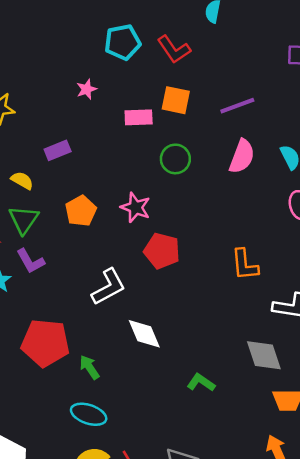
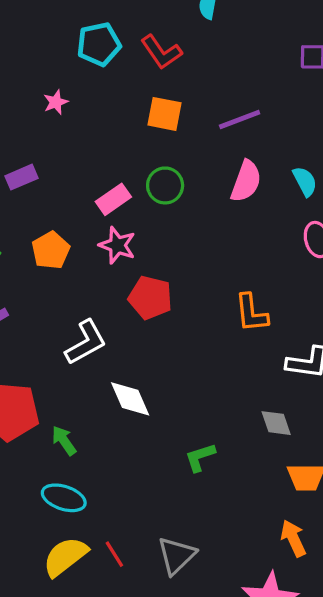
pink rectangle: (139, 117) -> (113, 199), moved, turned -32
gray diamond: (264, 355) -> (276, 423), size x0.7
green L-shape: (201, 383) -> (200, 457), turned -52

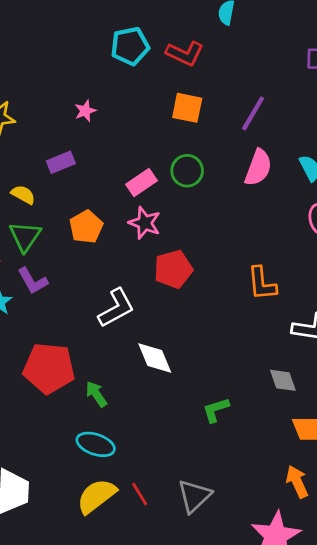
red L-shape: (161, 52) -> (185, 53), turned -30
pink star: (56, 102) -> (85, 111), moved
purple line: (240, 120) -> (253, 113), turned -39
red pentagon: (150, 298) -> (173, 269), turned -30

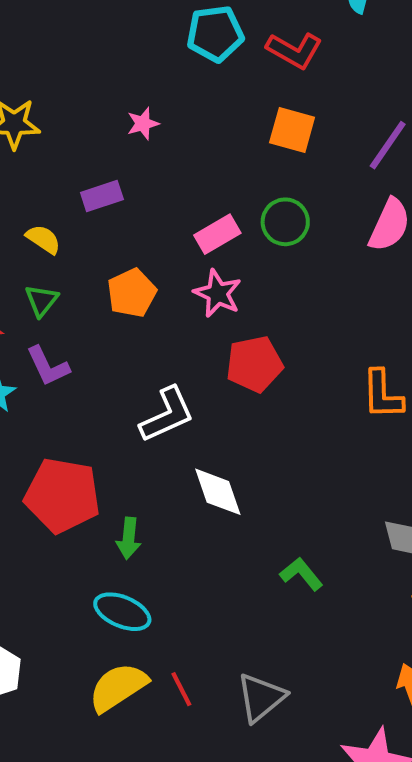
green triangle: (25, 236) -> (42, 300), size x0.7
green arrow: (96, 394) -> (129, 538), turned -144
green L-shape: (216, 410) -> (301, 574), turned 64

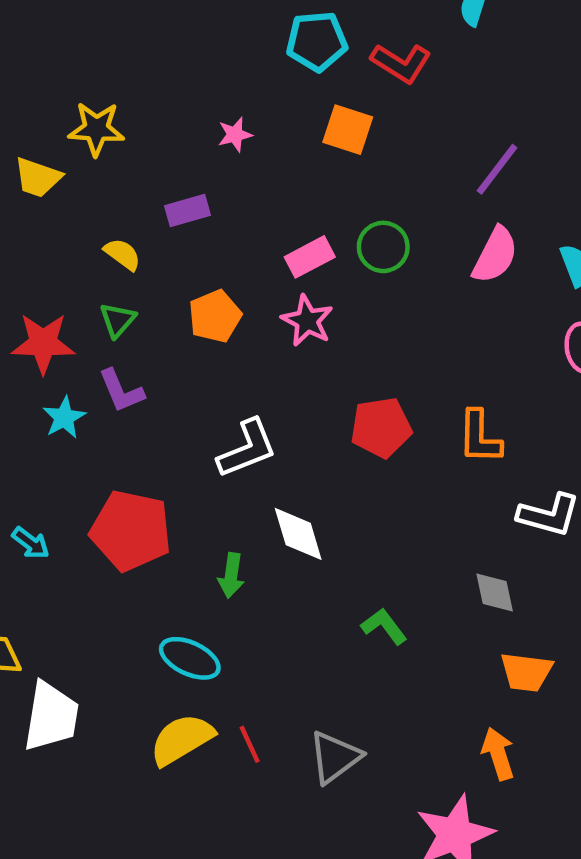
orange square: (292, 130) -> (348, 130), moved
red pentagon: (254, 364) -> (381, 428), moved
green arrow: (129, 538) -> (231, 575), moved

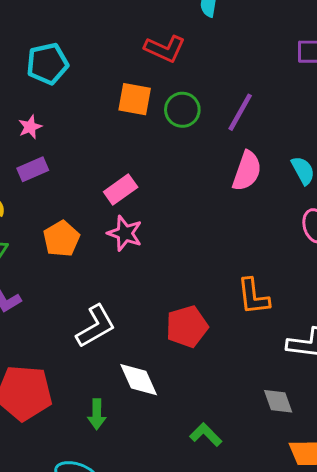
cyan pentagon: (317, 41) -> (47, 64), moved
pink star: (235, 135) -> (30, 127), moved
green circle: (383, 247) -> (182, 110), moved
red pentagon: (381, 428) -> (187, 327), moved

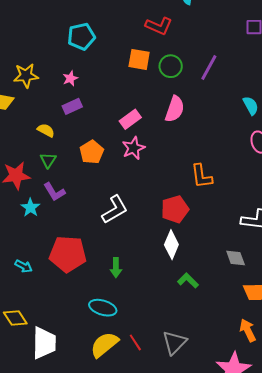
pink semicircle: (247, 171) -> (175, 109), moved
pink star: (125, 233) -> (133, 148), turned 30
orange L-shape: (253, 297) -> (202, 176), moved
white diamond: (139, 380) -> (171, 245), moved, turned 48

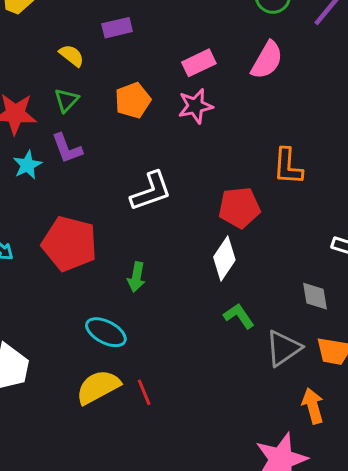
gray triangle: (174, 343) -> (283, 348), moved

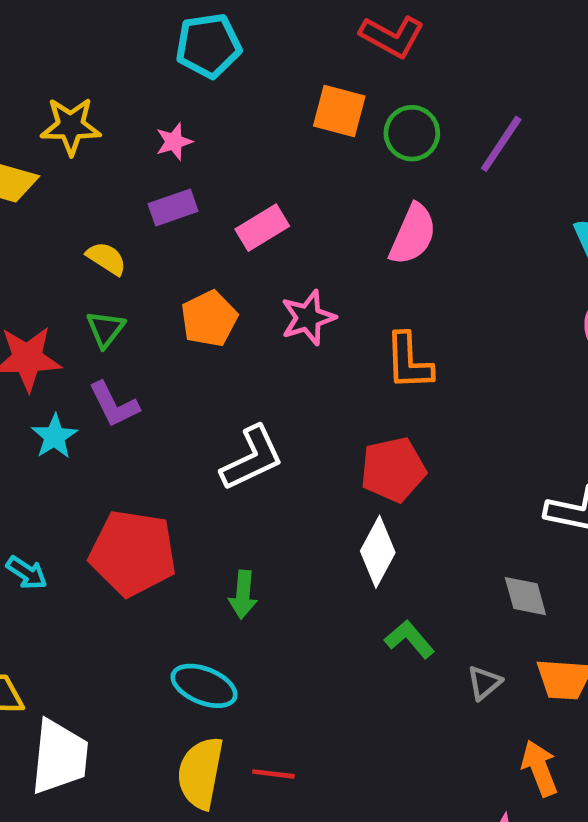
pink rectangle: (199, 63) -> (262, 228), moved
orange L-shape: (288, 166) -> (409, 361), moved
gray triangle: (283, 348) -> (484, 683), size x0.6
yellow semicircle: (98, 387) -> (200, 773), turned -45
red line: (144, 392) -> (273, 774), turned -55

